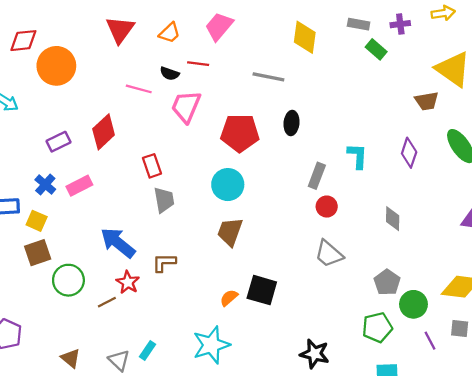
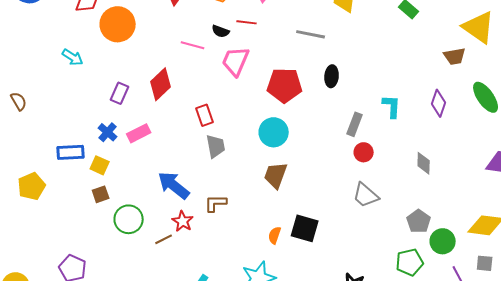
purple rectangle: (59, 142) -> (120, 93), turned -40
brown square: (38, 253) -> (101, 194), size x0.7
orange semicircle: (229, 298) -> (275, 235), turned -30

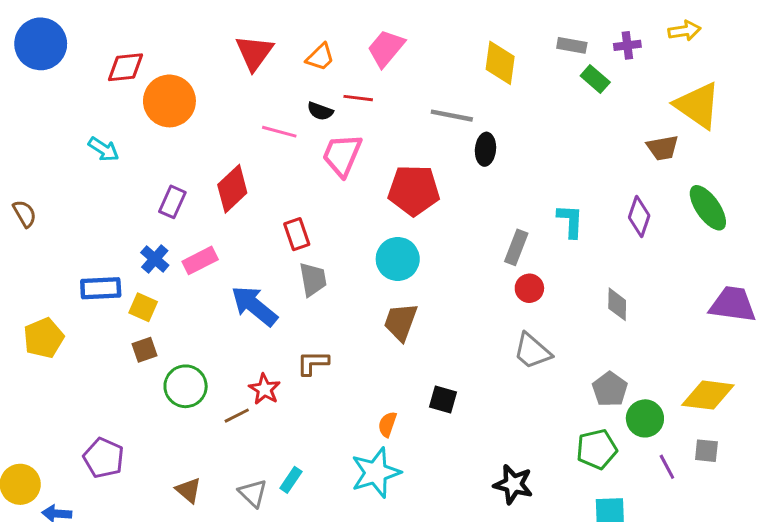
black ellipse: (332, 76) -> (485, 149), moved
blue arrow: (174, 185) -> (254, 306), moved
black square: (305, 228) -> (443, 399), size x0.7
orange semicircle: (275, 235) -> (387, 424), moved

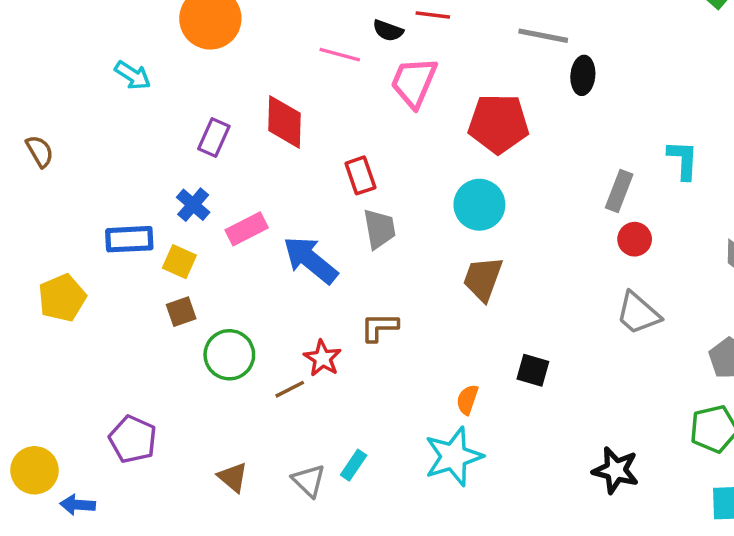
red diamond: (232, 189) -> (285, 122), turned -45
pink rectangle: (200, 260) -> (247, 229), moved

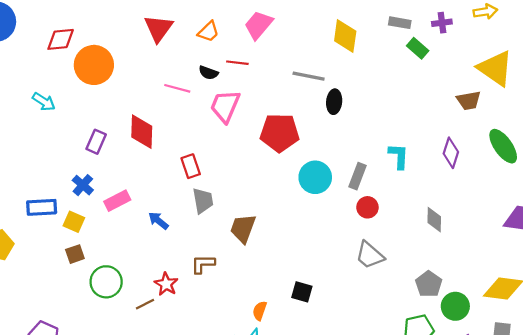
cyan circle: (479, 205) -> (315, 177), moved
blue arrow: (310, 260) -> (158, 221), size x0.6
brown trapezoid: (483, 279) -> (243, 228), moved

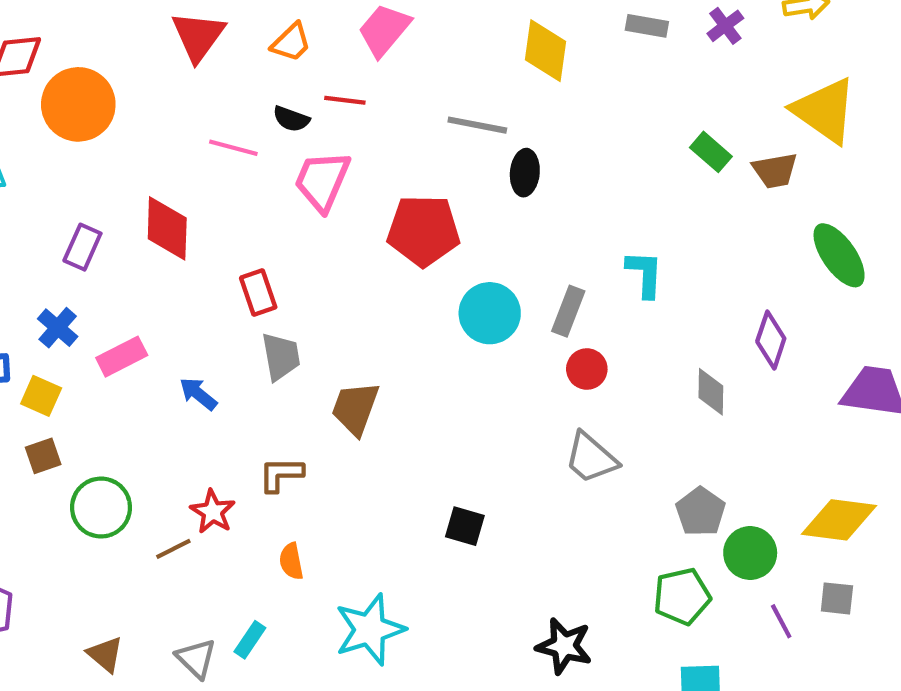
purple cross: (442, 23) -> (725, 26), turned -30
green rectangle: (418, 48) -> (711, 152), moved
purple diamond: (451, 153) -> (771, 340), moved
orange semicircle: (260, 311) -> (291, 561), moved, turned -30

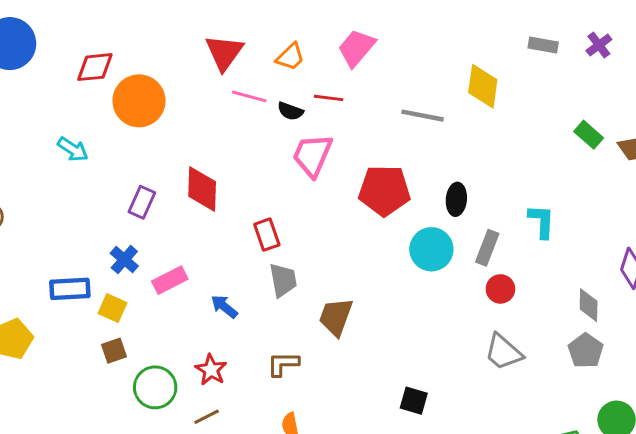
yellow diamond: (545, 51) -> (483, 86), moved
pink line: (233, 148) -> (249, 96), moved
black ellipse: (525, 173) -> (456, 199), moved
red star: (213, 512) -> (211, 370), moved
gray pentagon: (701, 512) -> (586, 351), moved

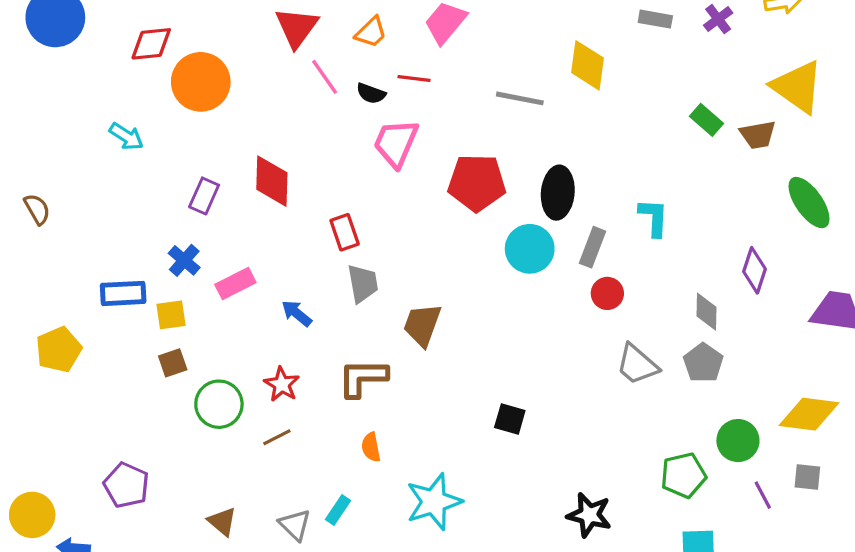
pink line: (249, 96) -> (325, 77), turned 40
black ellipse: (456, 199) -> (558, 193), size x1.4
yellow square: (113, 308) -> (171, 315), turned -32
gray trapezoid: (503, 352) -> (637, 365), moved
brown L-shape: (283, 364) -> (363, 378), size x1.4

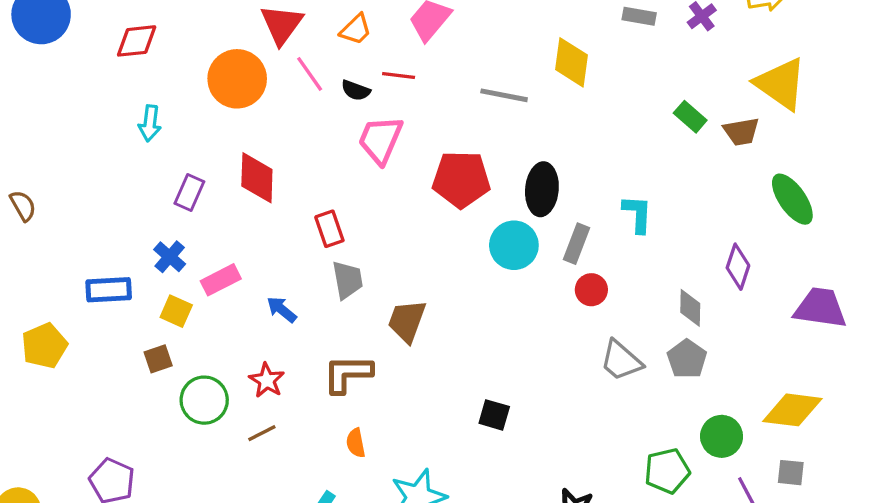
orange circle: (201, 82) -> (237, 79), moved
cyan arrow: (126, 136) -> (150, 123), moved, turned 64
yellow square: (171, 315) -> (176, 311), moved, turned 32

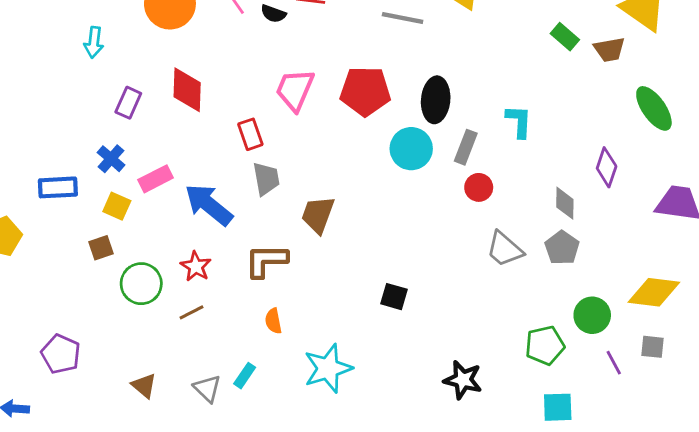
pink trapezoid: (380, 140) -> (295, 90), moved
blue arrow: (282, 309) -> (209, 205), size x1.8

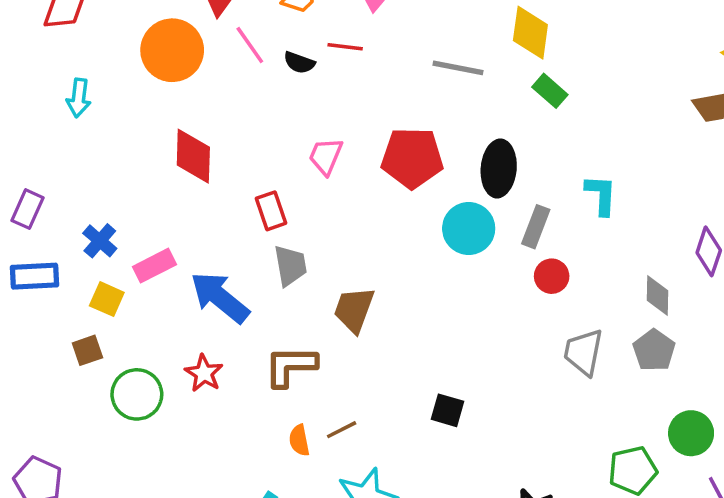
green rectangle: (565, 37) -> (550, 91), moved
pink trapezoid: (295, 90) -> (326, 156), size x0.7
purple rectangle: (128, 103) -> (27, 209), moved
gray trapezoid: (505, 249) -> (583, 352), turned 60
brown line: (191, 312) -> (342, 430), moved

